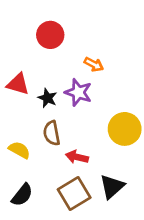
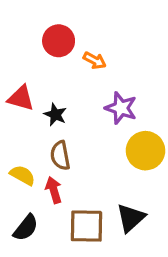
orange arrow: (94, 64) -> (95, 60), moved
purple star: (78, 92) -> (121, 108), moved
red arrow: (77, 157) -> (54, 190), moved, turned 60
brown square: (74, 194) -> (86, 226), turned 32

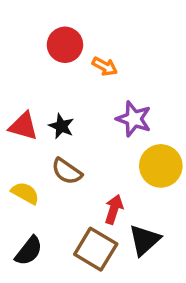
red triangle: (21, 98) -> (23, 126), moved
brown semicircle: (60, 156) -> (67, 171), turned -44
red arrow: (54, 190) -> (114, 209), moved, turned 35
brown square: (86, 226) -> (96, 249), turned 30

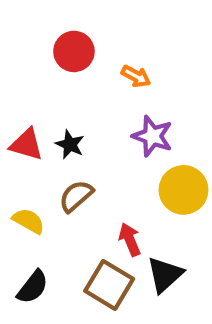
orange arrow: (105, 66) -> (136, 76), moved
brown semicircle: (67, 171) -> (76, 196), turned 104
red arrow: (114, 209) -> (130, 240), turned -40

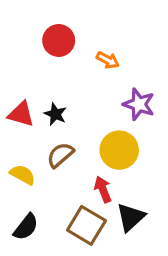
purple star: (153, 136) -> (139, 104), moved
yellow circle: (184, 190) -> (119, 150), moved

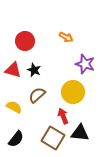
red circle: (59, 40) -> (25, 41), moved
black triangle: (131, 217) -> (80, 133), turned 48

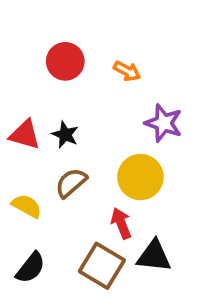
red circle: (25, 41) -> (65, 61), moved

